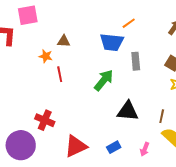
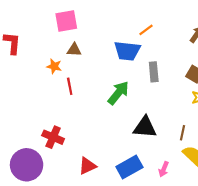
pink square: (28, 15) -> (66, 21), moved
red triangle: (76, 146) -> (87, 166), size x0.7
blue rectangle: (114, 147) -> (129, 167), size x1.6

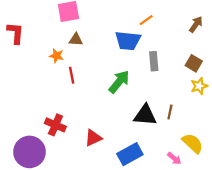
brown line: (182, 133) -> (170, 112), moved
red triangle: (87, 166) -> (93, 138), moved
pink arrow: (164, 169) -> (174, 158), moved, turned -72

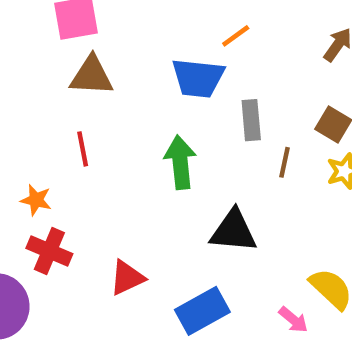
brown triangle: (76, 40) -> (92, 76), size x1.5
orange star: (56, 56) -> (36, 200), moved
green arrow: (119, 82) -> (180, 162), turned -45
brown line: (170, 112) -> (284, 162), moved

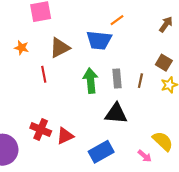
brown triangle: (92, 76) -> (60, 48), moved, turned -30
gray rectangle: (251, 120) -> (117, 79), moved
orange star: (36, 200) -> (22, 48), moved
red cross: (49, 251) -> (41, 129), moved

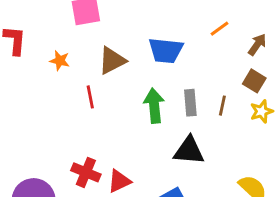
orange line: (117, 20) -> (219, 29), moved
brown arrow: (166, 24) -> (257, 45), moved

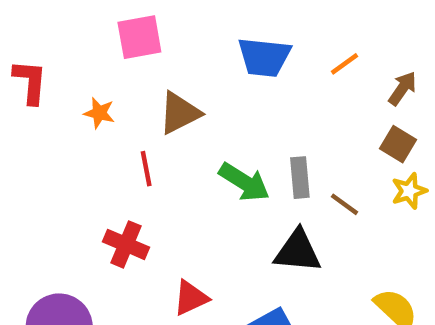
blue trapezoid: (166, 50) -> (264, 57), moved
green arrow: (154, 106) -> (244, 182), turned 128
brown line: (222, 106) -> (344, 204), moved, turned -66
red cross: (86, 172) -> (126, 244), moved

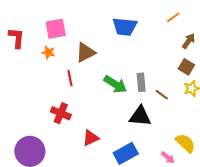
pink square: (139, 37) -> (56, 29), moved
orange line: (344, 64) -> (173, 17), moved

